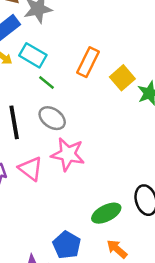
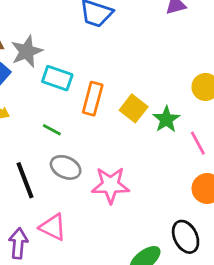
cyan rectangle: (33, 55) -> (57, 78), moved
pink star: (68, 154) -> (110, 185), moved

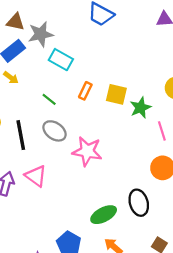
orange rectangle: (93, 99) -> (85, 91), moved, size x0.7
yellow square: (134, 108) -> (116, 94), turned -35

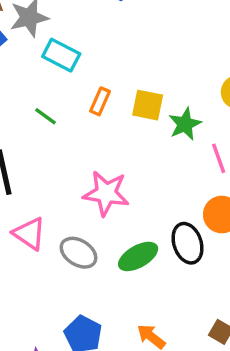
gray ellipse: (55, 131) -> (79, 253), moved
black ellipse: (139, 203) -> (187, 243), moved
green ellipse: (104, 215) -> (138, 256), moved

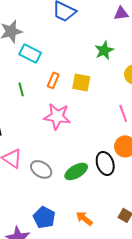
green line: (45, 116) -> (21, 89), turned 40
green star: (185, 124) -> (104, 50), moved
pink star: (106, 193) -> (57, 116), moved

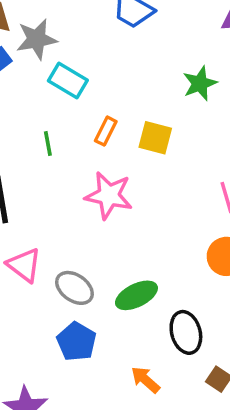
black ellipse: (105, 163) -> (186, 332), moved
blue pentagon: (44, 217) -> (76, 342), moved

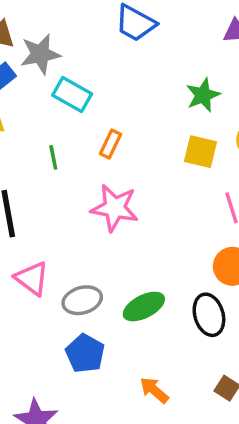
yellow square: (155, 138) -> (200, 152), moved
gray ellipse: (74, 288) -> (82, 300), turned -51
black ellipse: (186, 332) -> (209, 315), moved

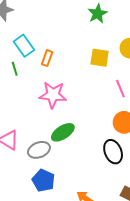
cyan rectangle: (72, 94) -> (24, 46), moved, turned 30
green star: (203, 95) -> (98, 14), moved
green ellipse: (144, 307) -> (63, 132), moved

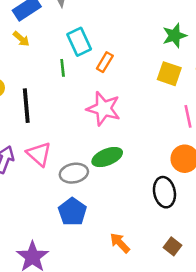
green star: (98, 14) -> (175, 36), moved

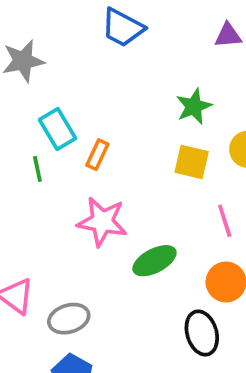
green ellipse: (107, 157) -> (154, 261), moved

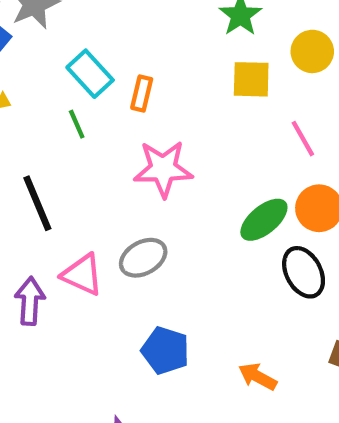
green ellipse: (154, 261) -> (264, 220), moved
gray ellipse: (69, 319) -> (143, 258), moved

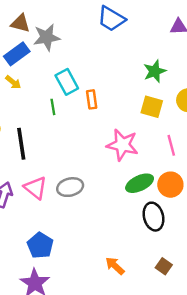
orange rectangle: (142, 93) -> (92, 99), turned -36
pink star: (163, 169) -> (122, 145), moved
blue pentagon: (165, 350) -> (40, 245), moved

